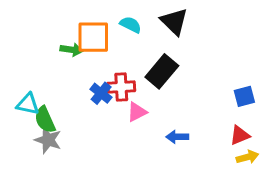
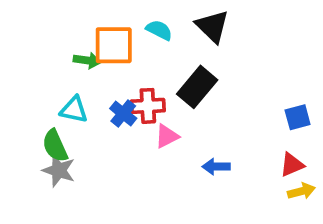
cyan triangle: (28, 104) -> (74, 110), moved

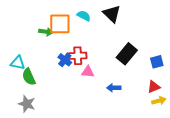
black rectangle: (197, 87) -> (127, 54), moved
cyan triangle: (74, 110) -> (18, 63), moved
pink triangle: (167, 136) -> (88, 72), turned 32
gray star: (59, 170) -> (27, 104), moved

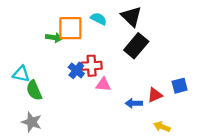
black rectangle: (127, 54) -> (136, 46), moved
blue square: (157, 62) -> (180, 86), moved
red triangle: (154, 87) -> (155, 95), moved
yellow arrow: (159, 101) -> (162, 127), moved, turned -144

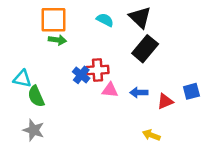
orange square: (70, 28) -> (54, 20), moved
blue arrow: (134, 103) -> (139, 93), moved
yellow arrow: (162, 127) -> (151, 135), moved

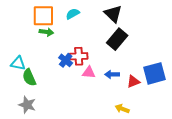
cyan semicircle: (105, 20) -> (73, 14), moved, turned -56
blue square: (191, 91) -> (155, 73), size x1.6

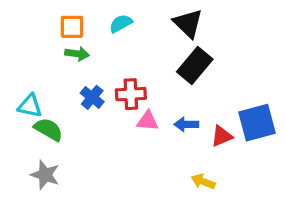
orange square: (43, 16) -> (72, 27), size x0.7
blue cross: (66, 60) -> (92, 97), moved
green semicircle: (29, 77) -> (48, 129), turned 144

